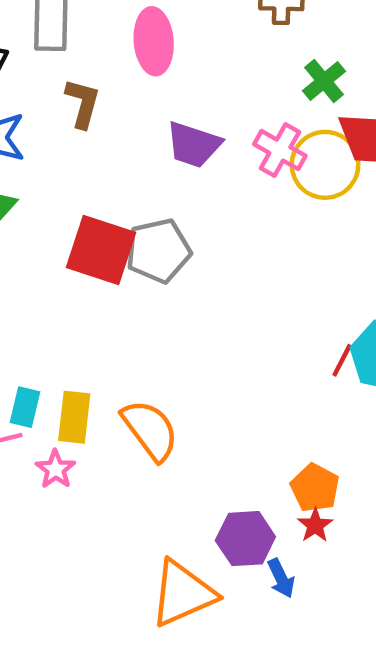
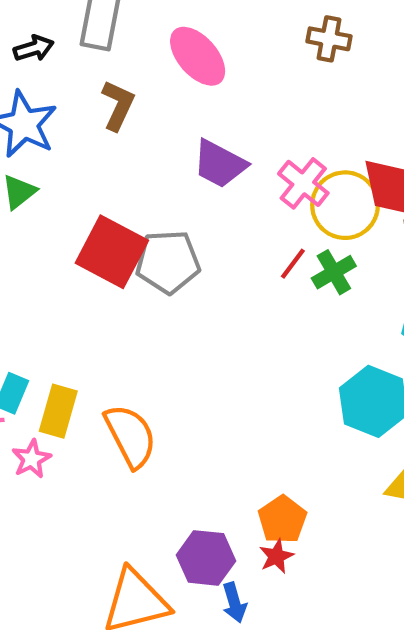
pink ellipse: (154, 41) -> (198, 56), turned -46
green cross: (324, 81) -> (334, 272), moved
red line: (342, 360) -> (293, 264), moved

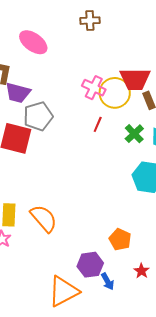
purple trapezoid: (220, 164) -> (18, 93), moved
gray pentagon: (168, 262) -> (38, 116), moved
green cross: (334, 272) -> (134, 134), moved
red star: (276, 556) -> (141, 271), moved

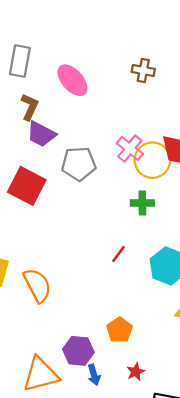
gray pentagon: (38, 116) -> (79, 164), moved
red line: (98, 124) -> (119, 254), moved
green cross: (134, 134) -> (142, 203), moved, turned 30

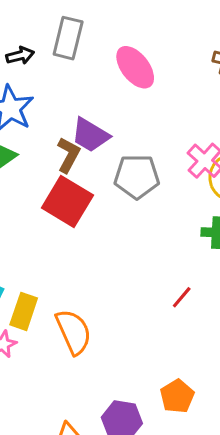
brown L-shape: (30, 107) -> (68, 155), moved

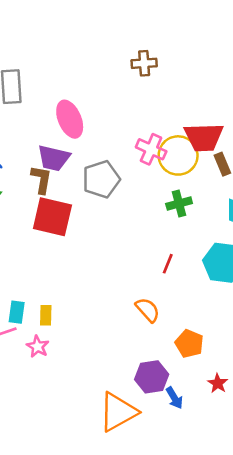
pink ellipse: (135, 67) -> (70, 119), moved, turned 33
yellow rectangle: (24, 311) -> (46, 315), size x0.7
orange semicircle: (73, 332) -> (148, 310), moved, size x0.7

